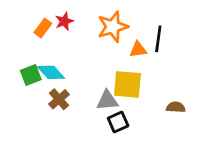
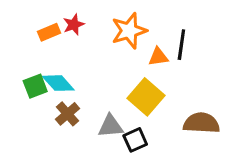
orange rectangle: (43, 28) -> (49, 32), turned 30
yellow square: (127, 84) -> (146, 97), turned 36
gray triangle: (107, 101) -> (111, 126), moved
brown semicircle: (176, 107) -> (201, 123), size x1.6

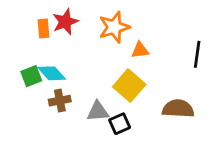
red star: (74, 25) -> (65, 22), size x1.4
orange rectangle: (49, 32) -> (44, 28), turned -72
black line: (181, 45) -> (197, 54), moved
brown cross: (67, 114) -> (60, 101), turned 30

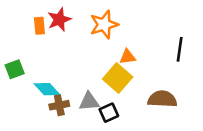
orange triangle: (140, 50) -> (128, 57), moved
cyan diamond: (52, 73) -> (47, 89), moved
green square: (31, 76) -> (15, 69), moved
brown cross: (60, 101) -> (59, 105), moved

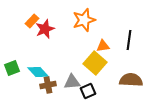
red star: (59, 20) -> (45, 29), moved
orange rectangle: (39, 26) -> (32, 21), turned 48
black line: (180, 49) -> (129, 40), moved
green square: (15, 69) -> (12, 68), moved

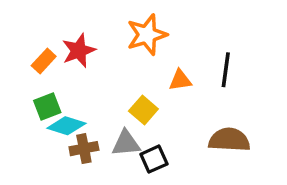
orange rectangle: (32, 21) -> (44, 61), moved
yellow square: (95, 63) -> (143, 110), moved, size x0.7
green square: (12, 68) -> (47, 107), moved
cyan diamond: (38, 72) -> (66, 126), turned -30

